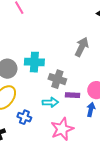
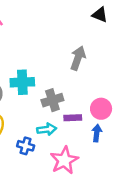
gray cross: (57, 79) -> (52, 100), turned -30
blue cross: (24, 117) -> (26, 146), moved

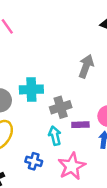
cyan arrow: (47, 129) -> (55, 136), turned -96
blue cross: (26, 146) -> (34, 161), moved

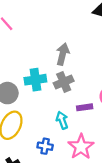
gray arrow: (86, 66) -> (63, 54), moved
gray cross: (61, 107) -> (64, 82), moved

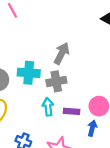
cyan arrow: (62, 120) -> (48, 107), moved

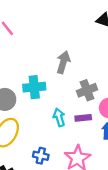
gray cross: (56, 81) -> (87, 90), moved

